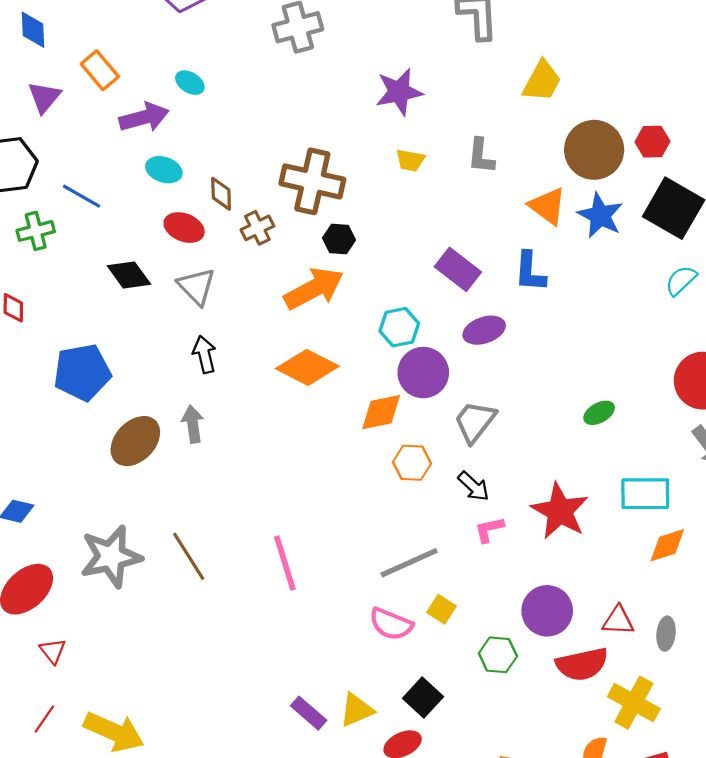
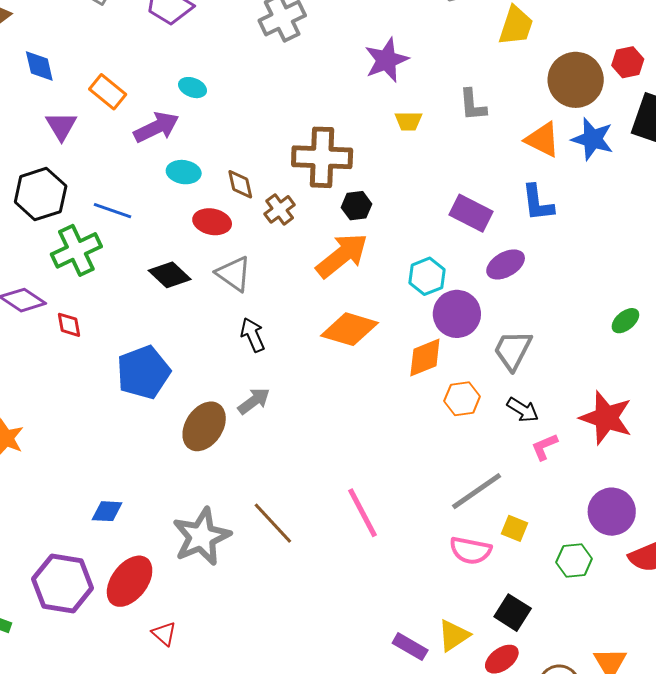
green cross: (36, 231) -> (76, 250), size x1.4
gray arrow: (193, 424) -> (254, 401), turned 72

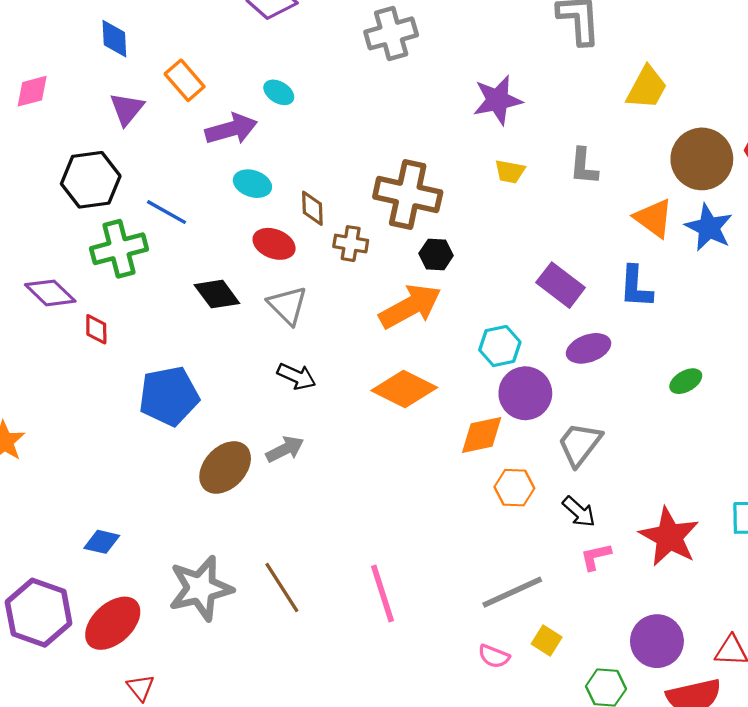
brown cross: (280, 209) -> (351, 244), turned 36
green ellipse: (625, 321) -> (686, 381), moved
black arrow: (253, 335) -> (296, 376), turned 128
pink semicircle: (470, 551) -> (494, 656), size x0.7

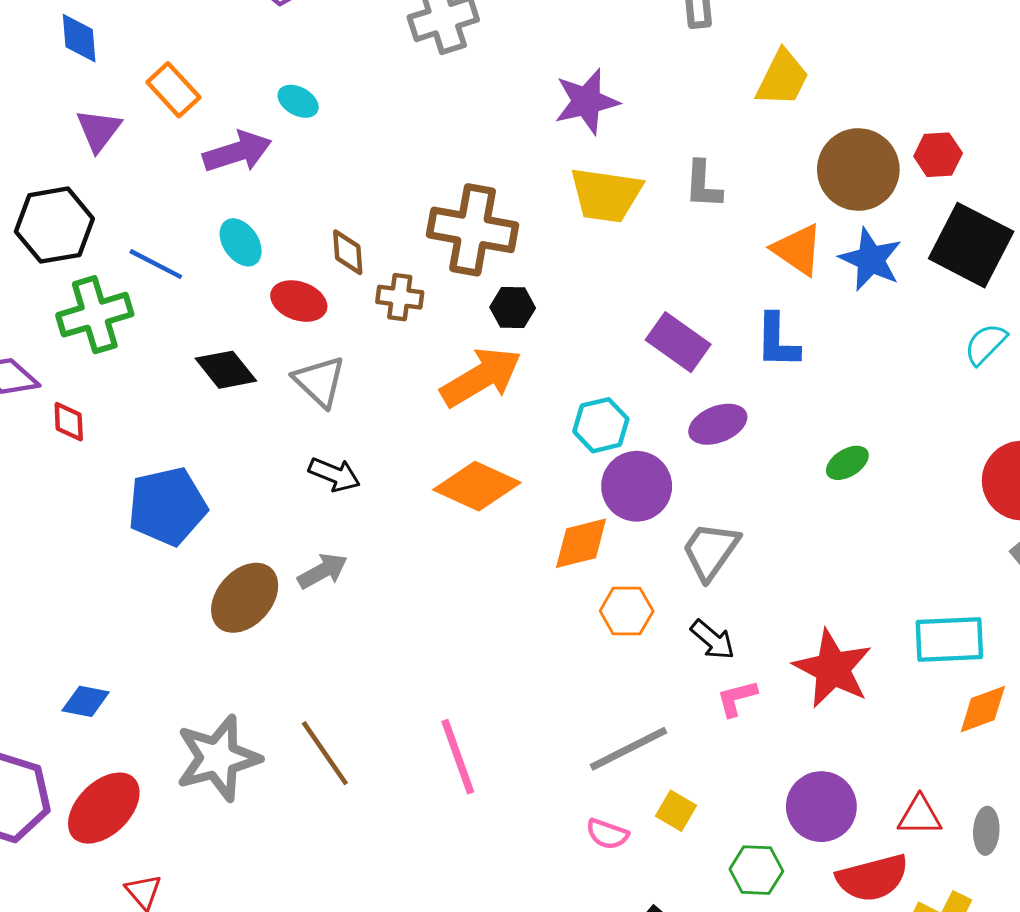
yellow trapezoid: (510, 172) -> (606, 195), size x1.8
cyan ellipse: (252, 184) -> (241, 242), moved, turned 39

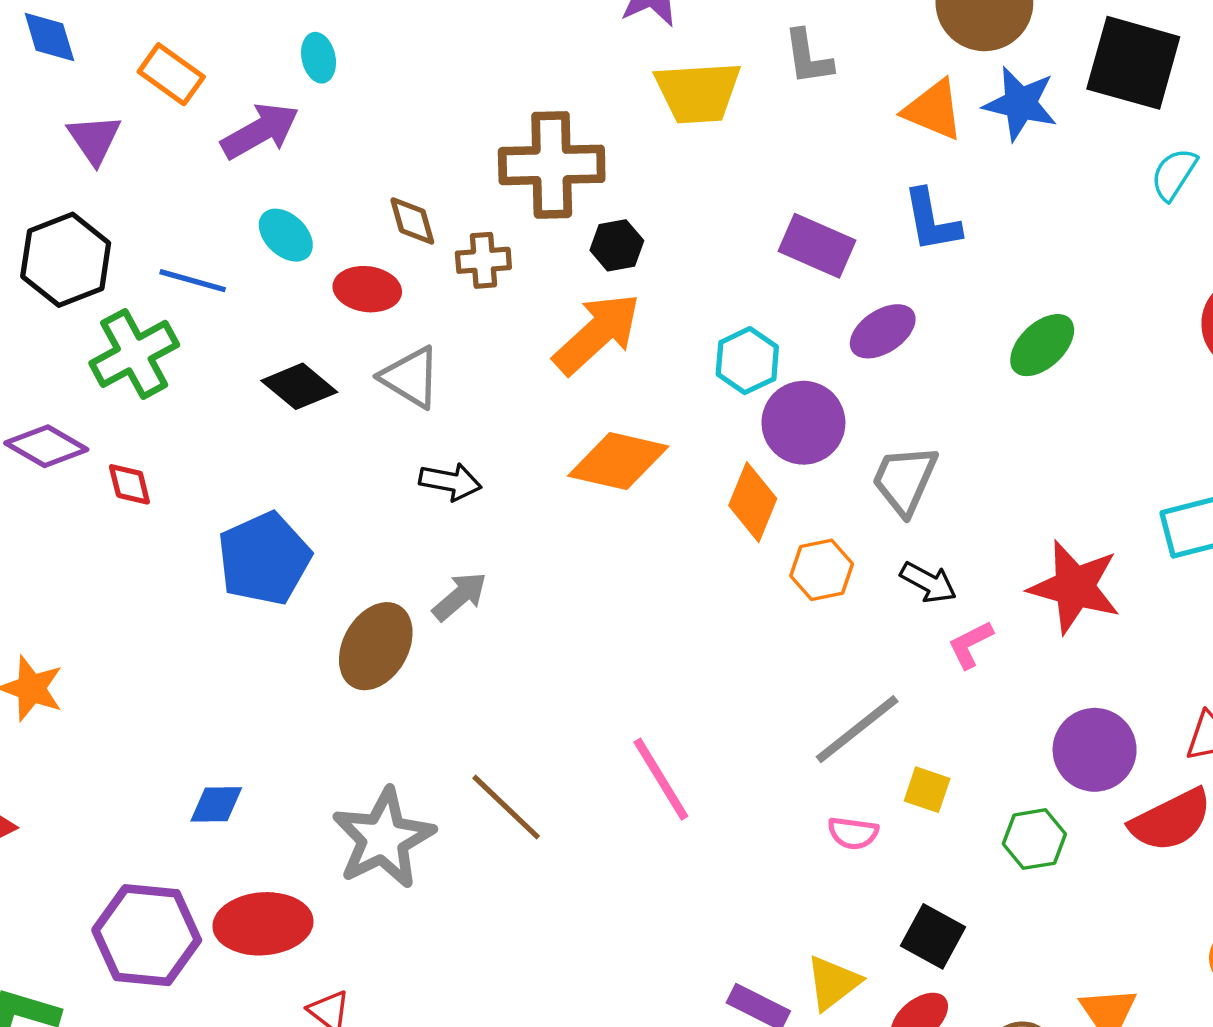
cyan ellipse: (298, 101) -> (319, 58), turned 60
green ellipse: (847, 463) -> (1042, 345), size x1.4
orange diamond: (581, 543) -> (753, 502), turned -42
red ellipse: (104, 808) -> (263, 924), turned 52

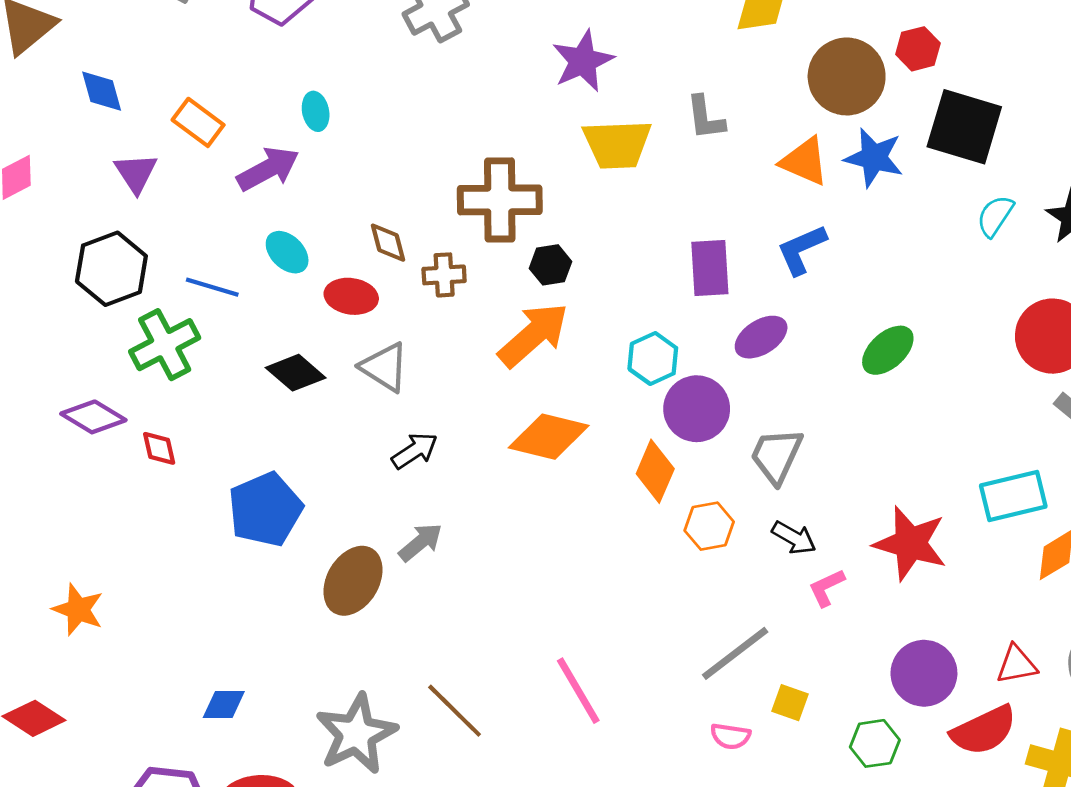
blue L-shape: (932, 221) -> (802, 250), turned 76
purple rectangle: (817, 246) -> (710, 268), turned 62
black arrow: (450, 482) -> (415, 451), turned -45

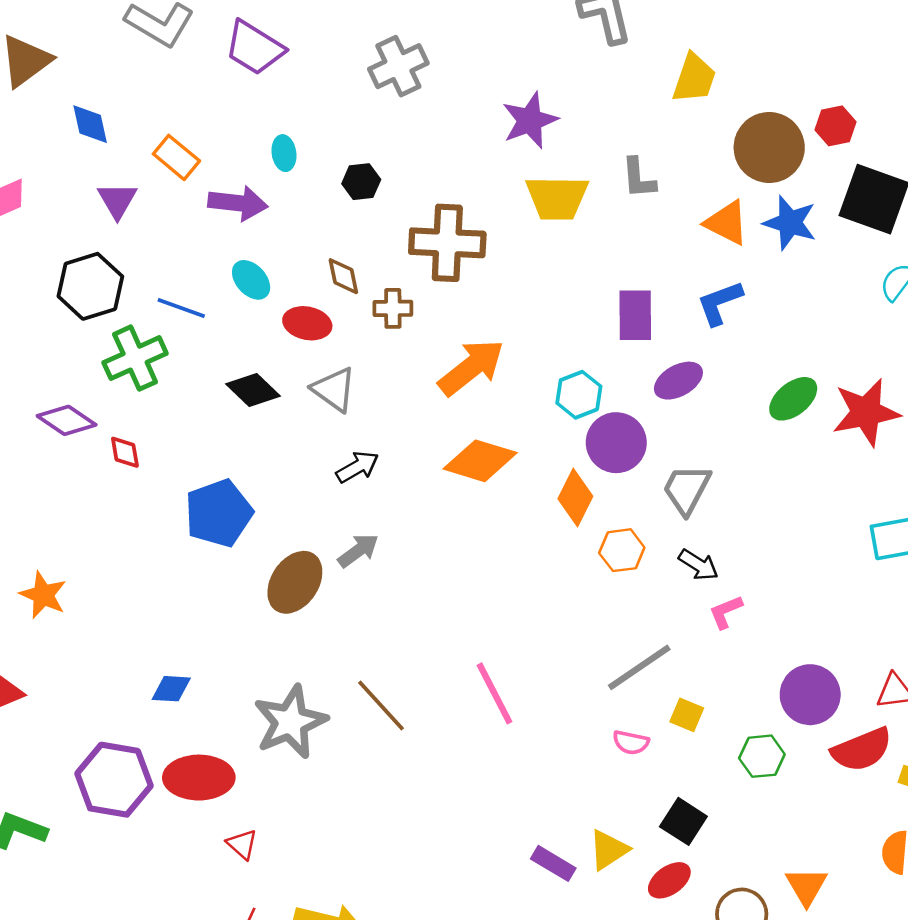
purple arrow: (268, 169) -> (238, 203), turned 32
black hexagon: (551, 265) -> (361, 182), moved
red star: (910, 543) -> (866, 412), moved, turned -30

